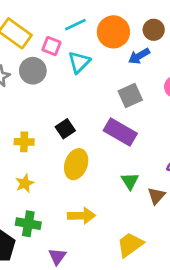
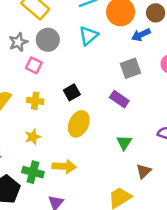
pink square: (51, 46) -> (34, 65), moved
purple rectangle: (120, 132) -> (119, 99), size x0.7
brown triangle: (156, 196) -> (144, 171), moved
yellow arrow: (81, 216) -> (64, 166), moved

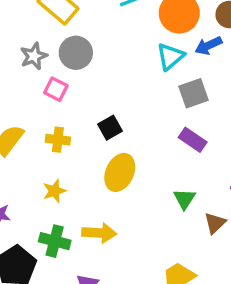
cyan triangle: (89, 36) -> (170, 56), moved
purple rectangle: (119, 99) -> (193, 140), moved
brown triangle: (144, 171) -> (215, 223), moved

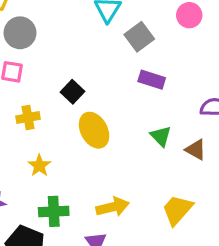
yellow ellipse: (120, 172) -> (94, 130), turned -36
brown triangle: (215, 223) -> (196, 150), turned -30
yellow arrow: (99, 233) -> (113, 207), moved

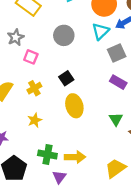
gray circle: (20, 33) -> (64, 35), moved
yellow cross: (28, 118) -> (34, 88), turned -32
green cross: (54, 211) -> (47, 155), moved

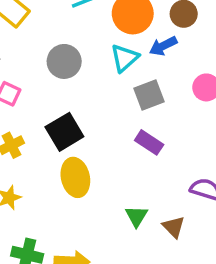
black square: (66, 78) -> (64, 132), size x1.5
green triangle: (116, 119) -> (137, 216), moved

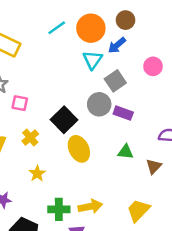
gray circle: (64, 61) -> (99, 104), moved
green triangle: (137, 216) -> (126, 152), moved, turned -42
brown triangle: (174, 227) -> (154, 166), turned 42

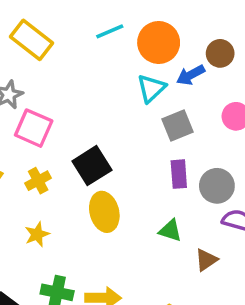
brown circle: (126, 20) -> (220, 53), moved
pink square: (20, 103) -> (34, 128), size x1.5
gray circle: (99, 104) -> (217, 186), moved
purple rectangle: (123, 113) -> (179, 174), turned 54

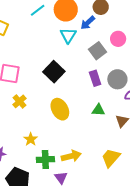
gray square: (177, 125) -> (97, 51), moved
black square: (92, 166) -> (54, 72), moved
yellow star: (37, 234) -> (31, 139), moved

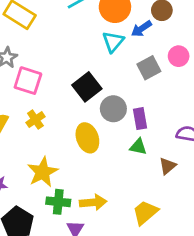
purple rectangle: (95, 78) -> (140, 119), moved
gray circle: (117, 79) -> (113, 109), moved
yellow star: (31, 139) -> (43, 172), size x1.6

